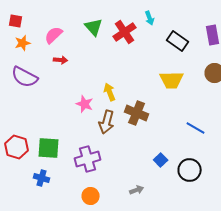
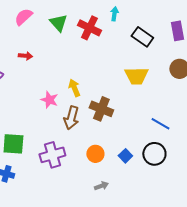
cyan arrow: (150, 18) -> (114, 14), turned -152
red cross: (125, 32) -> (89, 28), turned -30
pink semicircle: (54, 35) -> (23, 17), moved
black circle: (190, 170) -> (154, 154), moved
orange circle: (91, 196) -> (95, 154), moved

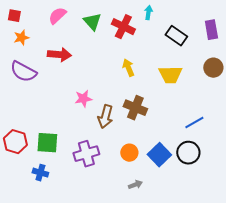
red arrow: (25, 56) -> (59, 55), size x1.6
yellow arrow: (74, 88) -> (128, 68), moved
pink star: (49, 100) -> (83, 99), turned -30
blue line: (160, 124) -> (194, 123), turned -60
blue square: (125, 156) -> (159, 155), size x1.6

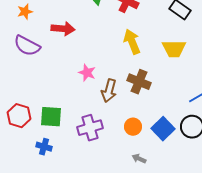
yellow arrow: (128, 68) -> (132, 42), size x1.4
pink star: (83, 99) -> (87, 73), turned 30
gray arrow: (135, 185) -> (139, 159), turned -136

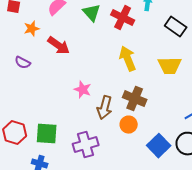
orange star: (25, 12) -> (32, 29), moved
red arrow: (63, 29) -> (59, 46), turned 30
purple semicircle: (27, 46) -> (23, 63), size x0.6
orange circle: (133, 127) -> (129, 125), moved

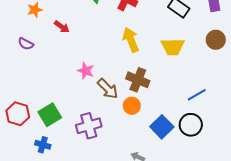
red arrow: (59, 46) -> (62, 27), size x0.7
brown arrow: (105, 108) -> (108, 89), turned -60
green square: (47, 134) -> (50, 115), turned -35

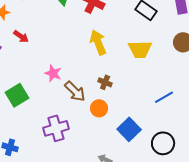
red arrow: (62, 27) -> (21, 36), moved
brown cross: (138, 80) -> (105, 82), size x0.6
green square: (50, 115) -> (17, 95), moved
black circle: (191, 125) -> (163, 143), moved

